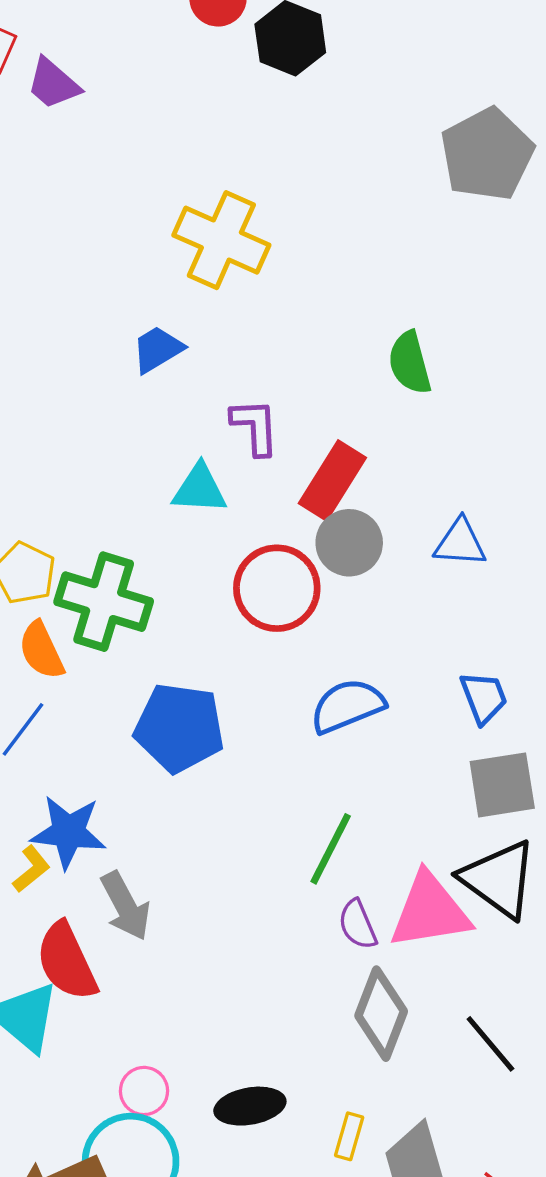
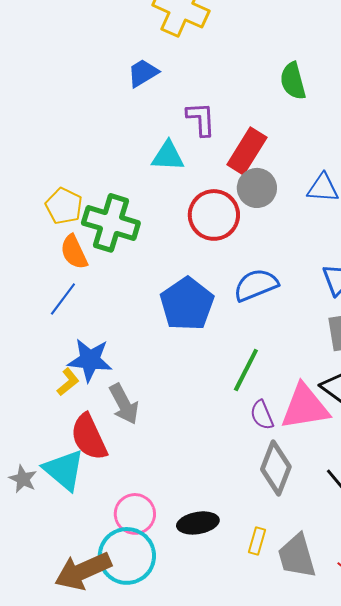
blue pentagon: (179, 728) -> (187, 304), moved, turned 30
pink circle: (144, 1091) -> (135, 514), size x1.4

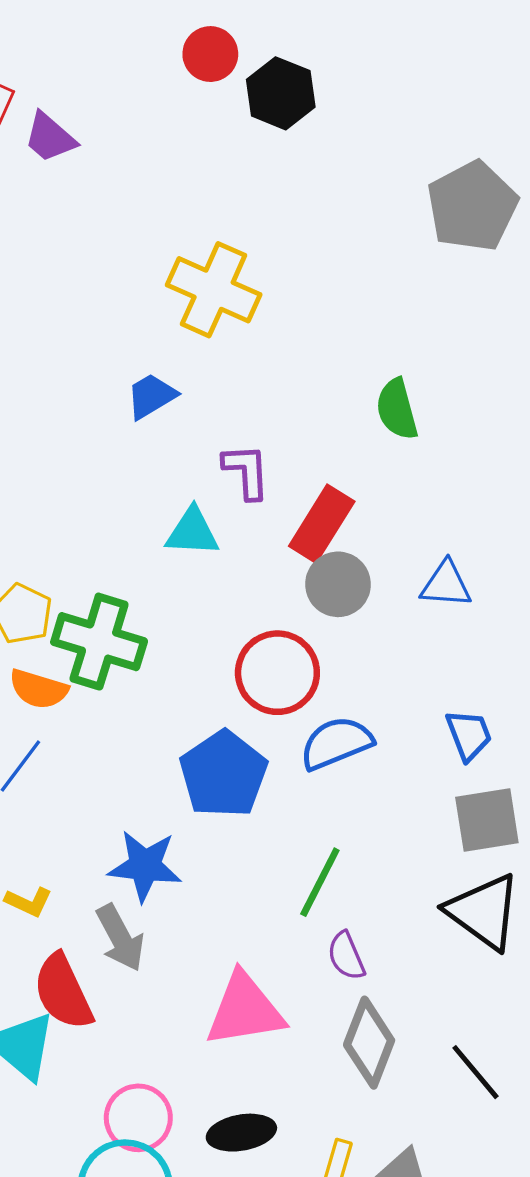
red circle: (214, 215) -> (277, 673), moved
orange semicircle: (74, 252) -> (38, 689), turned -48
blue star: (90, 360) -> (145, 866), moved
yellow L-shape: (68, 382) -> (29, 902), turned 64
pink triangle: (305, 407) -> (245, 1010), moved

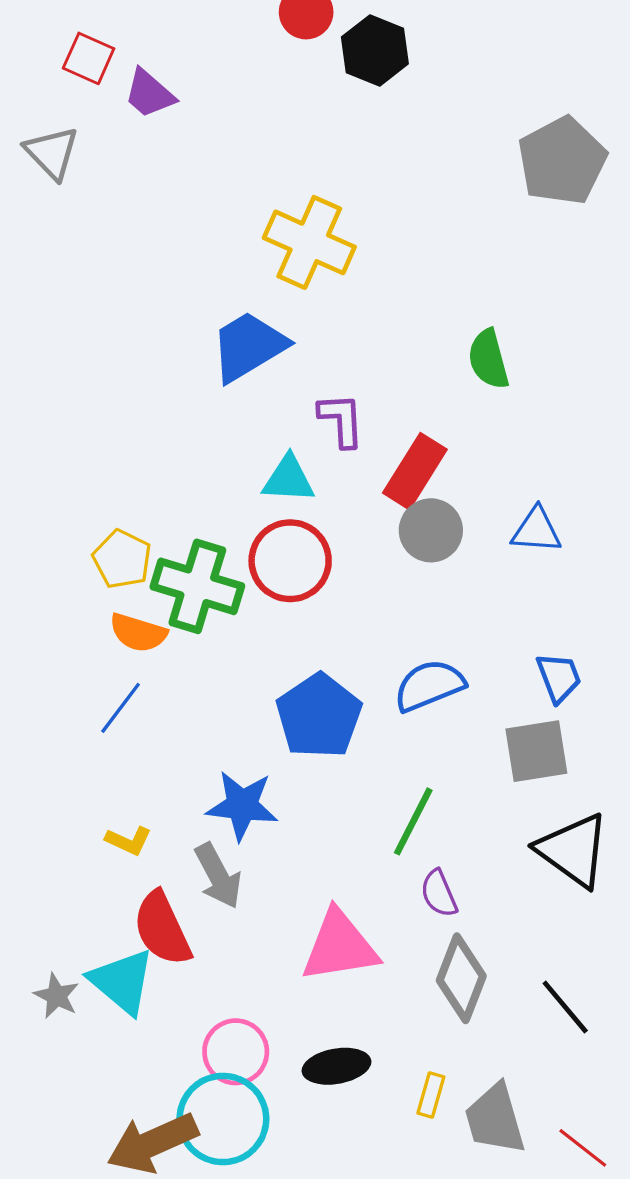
blue trapezoid: (151, 396) -> (249, 346), size x1.6
red circle: (277, 673) -> (290, 561), moved
gray square: (487, 820) -> (536, 751), moved

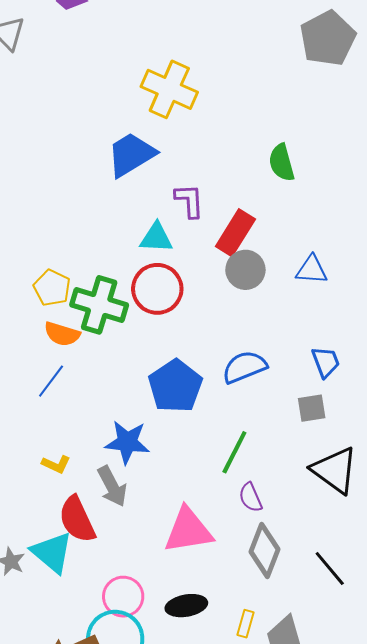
gray square: (536, 751) -> (312, 408), size x0.7

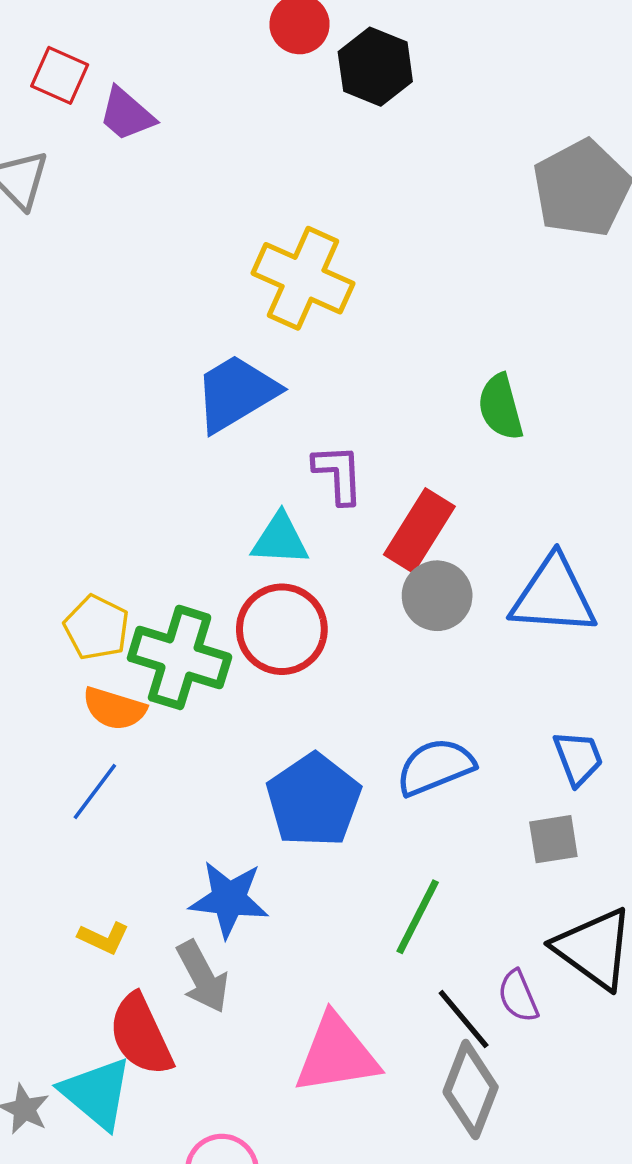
blue triangle: (312, 270) -> (553, 596), size x1.6
purple semicircle: (250, 497) -> (518, 996), moved
black line: (330, 569) -> (464, 1019), moved

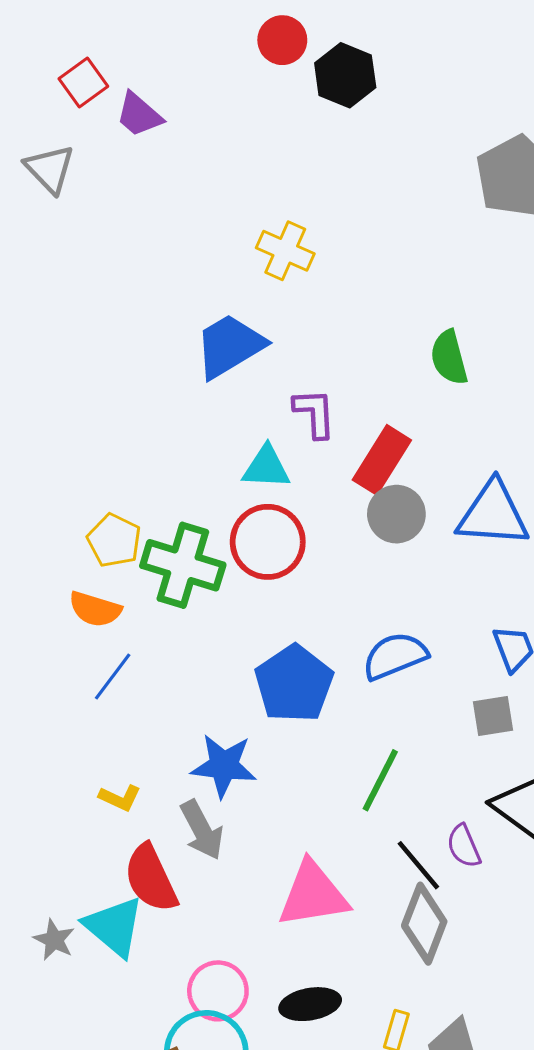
red square: (60, 75) -> (83, 83), turned 30
yellow cross: (303, 278) -> (285, 251), size x0.7
orange semicircle: (114, 709) -> (95, 609), moved

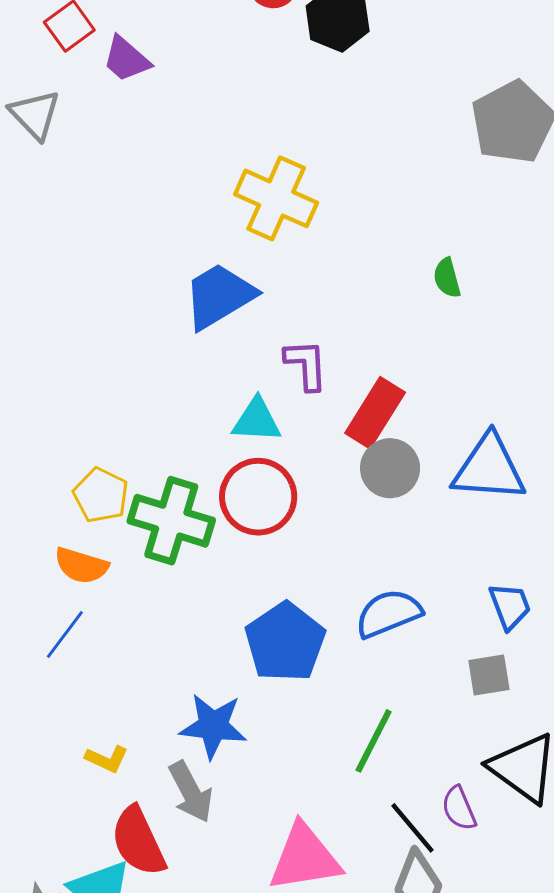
yellow cross: (285, 251) -> (276, 198), size x1.4
green semicircle: (449, 358) -> (447, 278), moved, size x0.7
blue line: (113, 676) -> (65, 635), moved

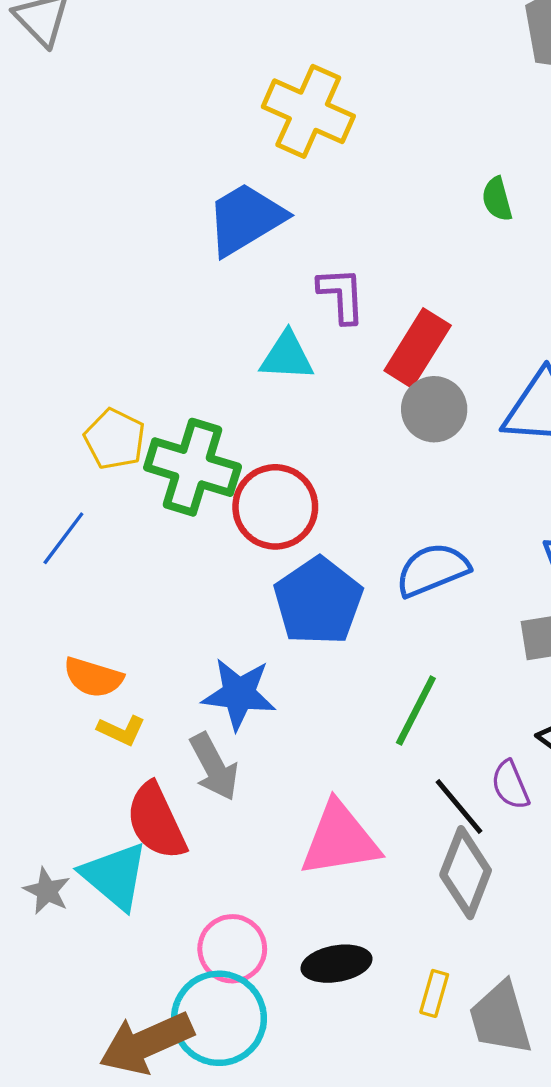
red circle: (258, 497) -> (275, 507), moved
orange semicircle: (81, 566) -> (93, 677), moved
blue line: (65, 635) -> (63, 538), moved

